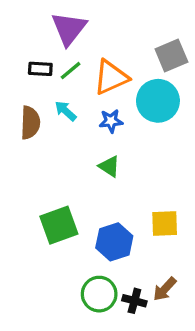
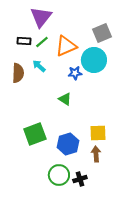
blue star: (111, 121) -> (75, 73), moved
brown arrow: (165, 289) -> (96, 154), moved, turned 133
black cross: (134, 301) -> (80, 179), turned -32

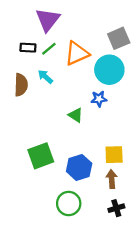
blue star: (75, 73) -> (99, 99), moved
black cross: (80, 179) -> (116, 208), moved

